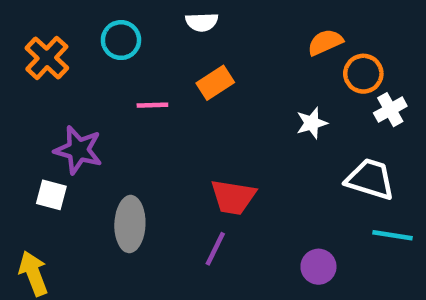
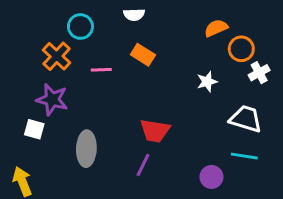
orange cross: (47, 58) -> (57, 56), moved
orange rectangle: (215, 83) -> (143, 55), turned 65
cyan line: (393, 235) -> (244, 156), moved

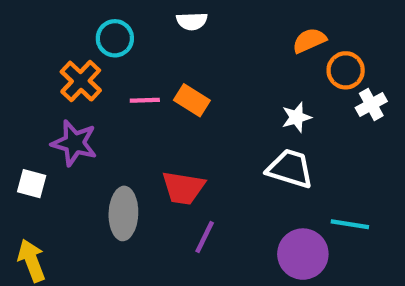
orange rectangle: (143, 55) -> (192, 100), moved
white trapezoid: (246, 119) -> (290, 169), moved
white square: (34, 129) -> (32, 184), moved
red trapezoid: (155, 131) -> (183, 188), moved
purple circle: (211, 177) -> (303, 254), size x1.5

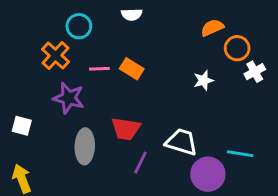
purple star: (74, 143) -> (69, 98), moved
white trapezoid: (290, 169) -> (181, 142), moved

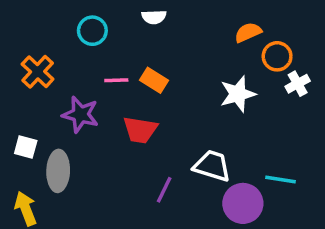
orange cross: (55, 56) -> (38, 72), moved
white star: (203, 80) -> (238, 94), size x1.5
red trapezoid: (126, 129) -> (140, 130), moved
gray ellipse: (85, 146) -> (58, 171), moved

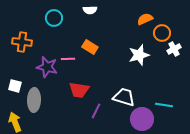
orange cross: (38, 72) -> (22, 42), turned -36
pink line: (116, 80) -> (68, 59), moved
red trapezoid: (140, 130) -> (79, 90), moved

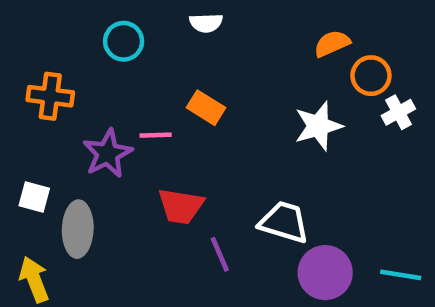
purple star: (47, 67) -> (108, 153), turned 30
cyan line: (164, 105) -> (401, 275), moved
purple line: (96, 111) -> (220, 254), turned -49

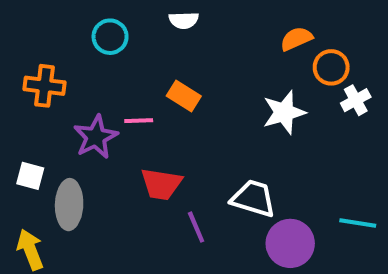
cyan line: (401, 275) -> (358, 223), moved

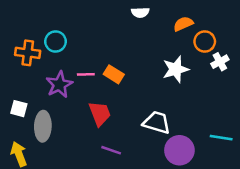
white semicircle: (184, 20) -> (140, 12), moved
cyan circle: (110, 37) -> (56, 41), moved
orange rectangle: (184, 96) -> (114, 74), moved
red trapezoid: (161, 184) -> (100, 114), turned -120
purple line: (196, 227) -> (111, 150), moved, turned -48

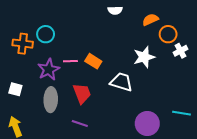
white trapezoid: (157, 122) -> (121, 82), moved
gray ellipse: (43, 126) -> (51, 100), moved
purple line: (111, 150) -> (80, 123), moved

